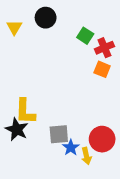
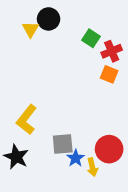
yellow triangle: (14, 27) -> (30, 29), moved
yellow L-shape: (25, 111) -> (27, 119), turned 36
black star: (17, 129) -> (16, 157), moved

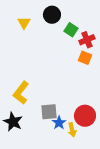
black circle: (49, 19) -> (52, 15), moved

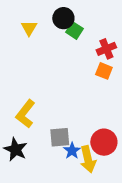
green square: (71, 30) -> (74, 30), moved
yellow arrow: (72, 130) -> (88, 159), size x1.5

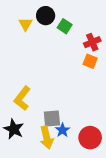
black circle: (63, 18) -> (46, 16), moved
red circle: (104, 142) -> (90, 138), moved
yellow arrow: (88, 159) -> (47, 138), moved

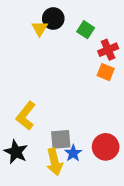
yellow triangle: (25, 24) -> (40, 28), moved
green square: (65, 26) -> (86, 30), moved
red circle: (90, 138) -> (106, 147), moved

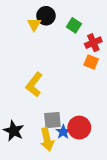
yellow L-shape: (26, 116) -> (34, 85), moved
red circle: (106, 147) -> (79, 128), moved

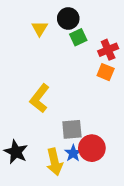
black circle: (46, 16) -> (68, 19), moved
green square: (74, 25) -> (78, 37), moved, turned 32
gray square: (52, 120) -> (72, 129), moved

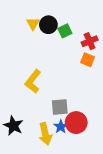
black circle: (68, 19) -> (48, 25), moved

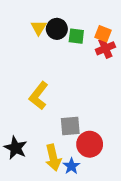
green square: (65, 31) -> (76, 36), turned 32
orange square: (88, 60) -> (103, 34), moved
blue star: (61, 127) -> (71, 166), moved

